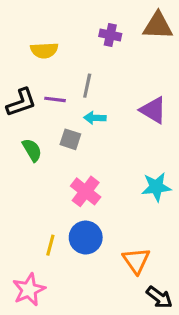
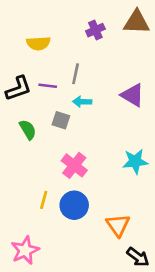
purple cross: (110, 35) -> (95, 30), turned -36
yellow line: (50, 245) -> (44, 200), moved

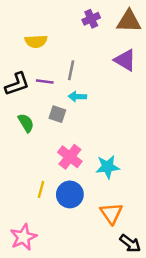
purple cross: (95, 30) -> (91, 19), moved
purple triangle: (133, 95) -> (125, 60), moved
cyan star: (135, 161) -> (108, 167), moved

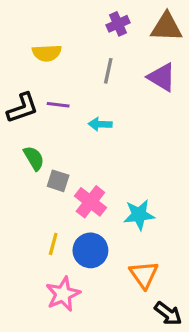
gray line: (71, 70) -> (108, 71), moved
gray square: (57, 114) -> (58, 181), moved
pink star: (23, 237) -> (63, 294), moved

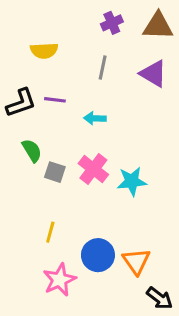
pink cross: (90, 202) -> (93, 169), moved
cyan star: (139, 215) -> (132, 181), moved
blue circle: (90, 250) -> (98, 255), moved

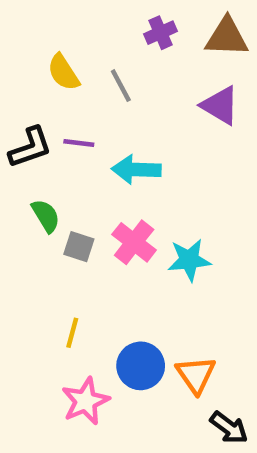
yellow semicircle: (44, 51) -> (63, 72), turned 60
gray line: (103, 67) -> (121, 86), moved, turned -40
cyan arrow: (95, 118) -> (136, 169), size x1.5

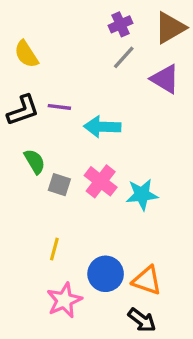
brown triangle: (227, 37) -> (170, 28), turned -32
yellow semicircle: (63, 72) -> (26, 54), moved
gray line: (121, 86) -> (124, 57), moved, turned 70
orange triangle: (196, 375) -> (147, 280), turned -36
black arrow: (229, 428) -> (142, 320), moved

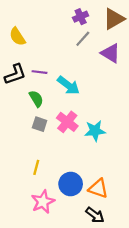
cyan arrow: (102, 127) -> (68, 85), turned -145
green semicircle: (35, 161) -> (36, 99), moved

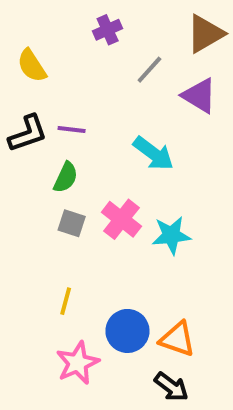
purple cross: (81, 17) -> (108, 30), moved
cyan arrow: (68, 85) -> (153, 153), moved
green semicircle: (36, 99) -> (66, 177), turned 56

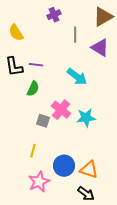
gray line: (149, 70) -> (75, 35), turned -42
black L-shape: (28, 133) -> (14, 67), turned 100
gray square: (72, 223) -> (43, 121), moved

